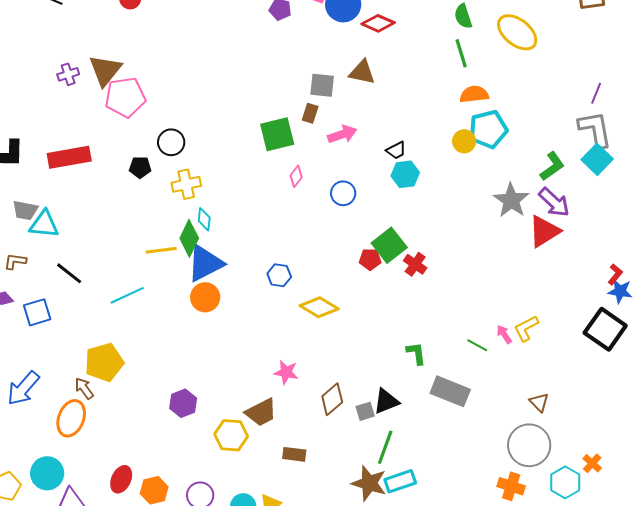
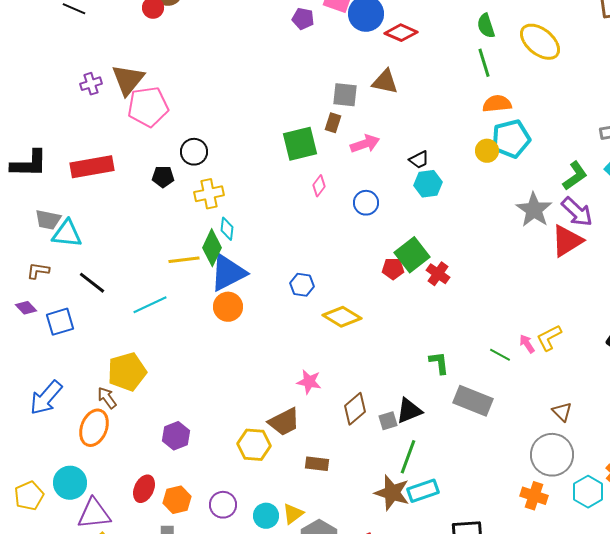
purple hexagon: (183, 403) -> (176, 436), moved

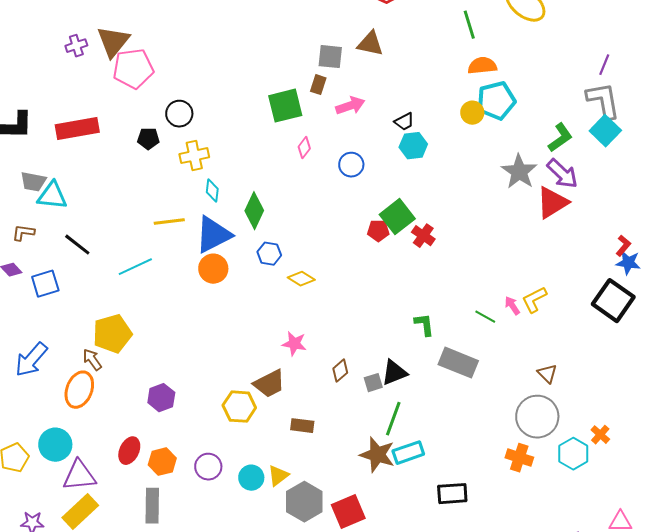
green diamond: (212, 248) -> (254, 211), moved
blue hexagon: (302, 285) -> (269, 254), moved
yellow diamond: (342, 317) -> (301, 279), moved, size x0.7
brown diamond: (355, 409) -> (340, 371), size x0.7

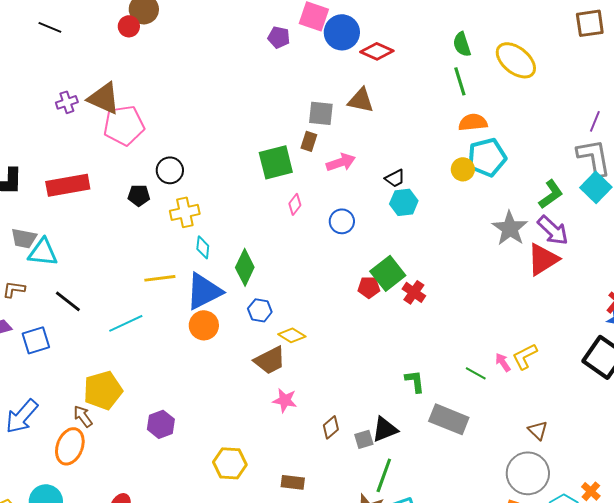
brown triangle: (113, 42) -> (104, 98), turned -45
brown trapezoid: (269, 384) -> (270, 360), moved
purple hexagon: (161, 398) -> (161, 424), moved

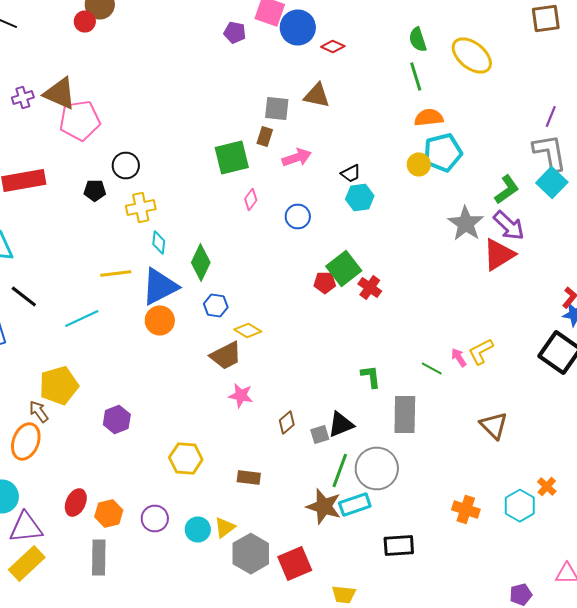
red diamond: (377, 51) -> (333, 46), size x0.7
gray rectangle: (449, 419) -> (405, 414), turned 69
brown triangle: (538, 430) -> (494, 426), size x1.4
gray circle: (528, 473) -> (377, 468), moved

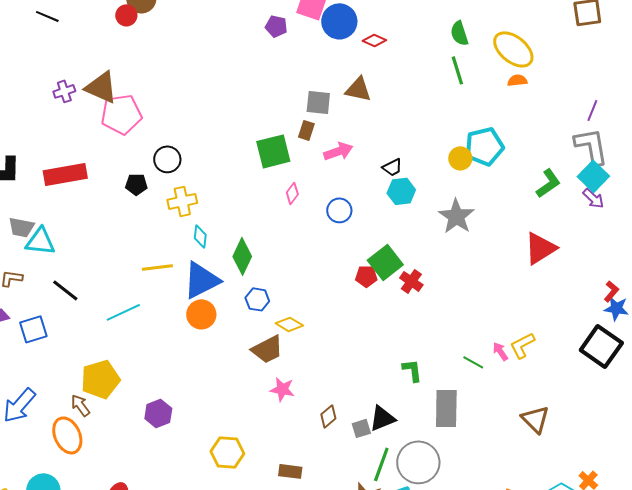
orange semicircle: (429, 118) -> (517, 80), moved, size x0.7
gray star: (466, 224) -> (456, 216), moved
purple arrow: (509, 226) -> (593, 198), moved, size x0.7
orange ellipse: (26, 442) -> (67, 435), turned -45

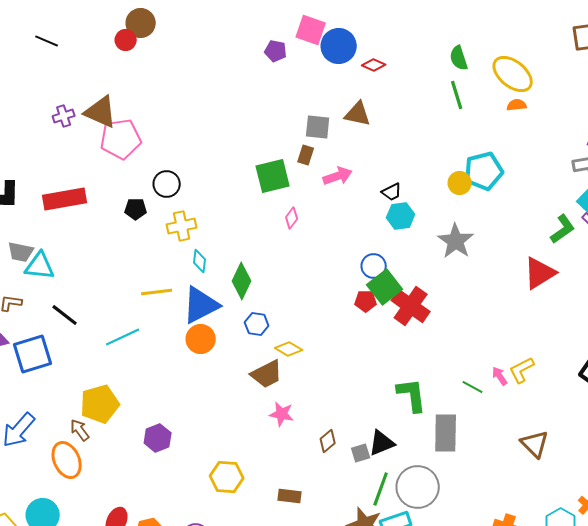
green L-shape: (548, 183) -> (563, 229), moved
blue circle: (339, 210) -> (374, 266), moved
red cross: (411, 281) -> (411, 306), size x1.6
blue square: (33, 329) -> (33, 354), size x1.4
green L-shape: (412, 370) -> (412, 395), size x1.5

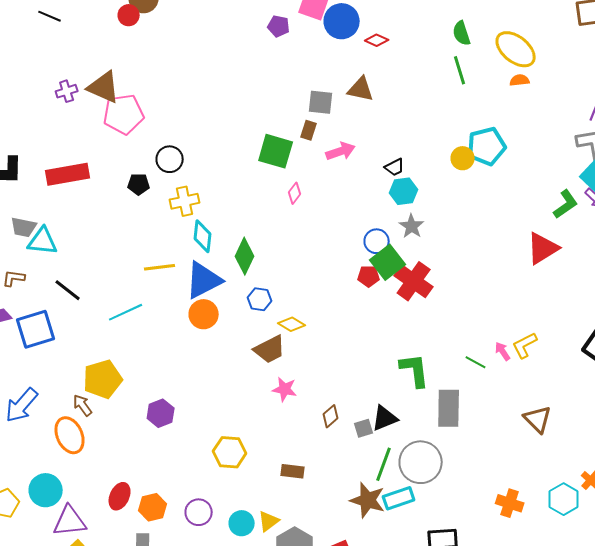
green square: (273, 176) -> (276, 151), turned 30
gray star: (456, 241) -> (412, 226), moved, size x0.7
cyan diamond: (200, 261) -> (203, 236), size x1.4

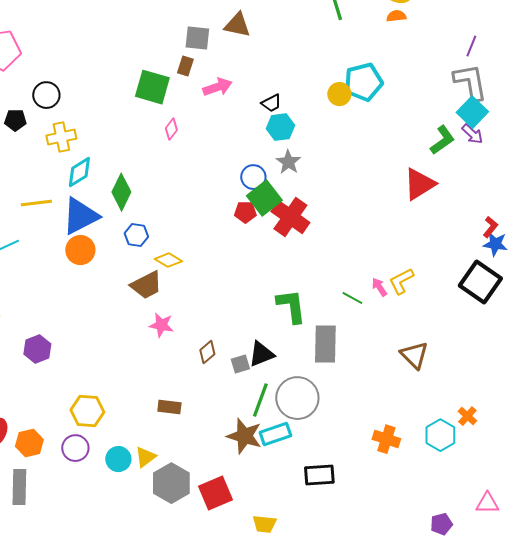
cyan diamond: (203, 236) -> (79, 172), turned 52
yellow hexagon: (230, 452) -> (87, 411), moved

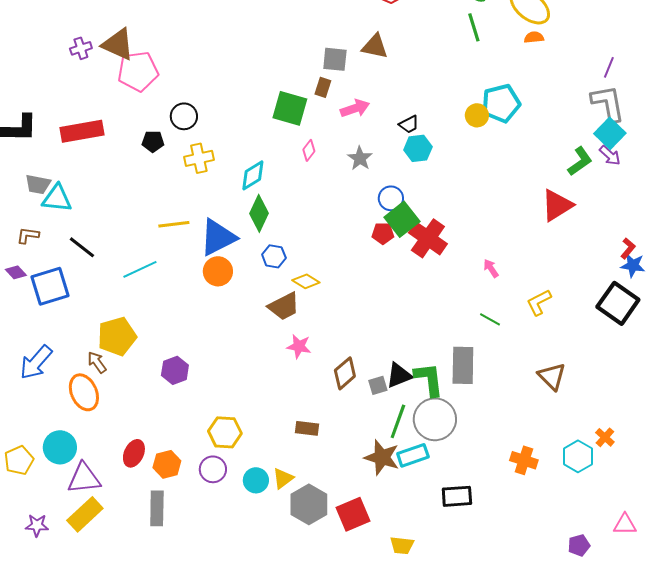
gray star: (288, 162) -> (360, 158), moved
cyan diamond: (79, 172) -> (253, 175), moved
pink arrow: (379, 287) -> (491, 268), moved
green L-shape: (291, 306) -> (429, 379), moved
brown diamond: (207, 352) -> (345, 373), size x1.4

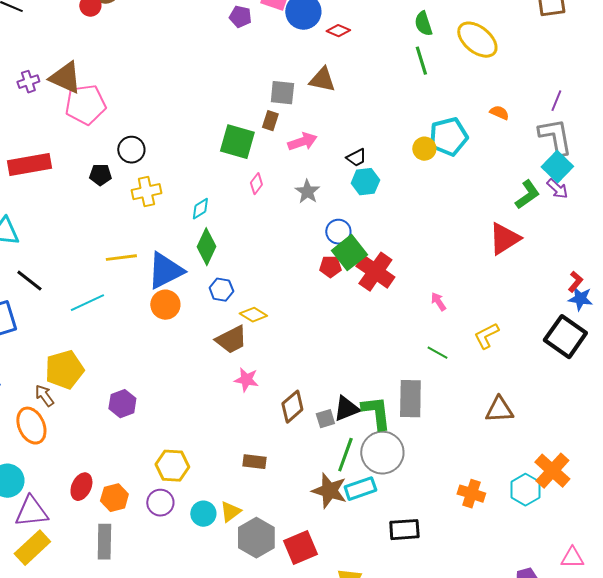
orange semicircle: (534, 37) -> (499, 113), moved, turned 30
cyan diamond: (253, 175) -> (200, 209), size x0.7
brown triangle: (552, 376) -> (499, 410), turned -48
orange cross: (605, 437) -> (552, 471), size x1.8

